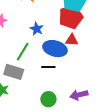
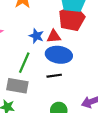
red triangle: (72, 40) -> (54, 36), moved

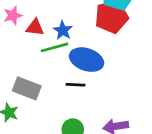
red triangle: (54, 36) -> (35, 27), moved
green line: (24, 63) -> (54, 47), moved, turned 40

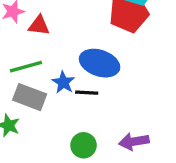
blue star: (63, 30) -> (63, 82), moved
green line: (54, 47) -> (26, 67), moved

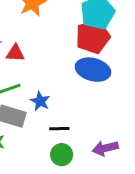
blue ellipse: (100, 63) -> (93, 70), moved
black line: (87, 93) -> (59, 129), moved

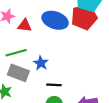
blue ellipse: (93, 70) -> (55, 20), moved

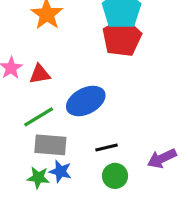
blue ellipse: (55, 20) -> (86, 101), moved, turned -30
blue star: (41, 63) -> (60, 171), moved

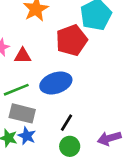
red pentagon: (122, 37) -> (72, 40), moved
black line: (106, 147) -> (66, 123), turned -54

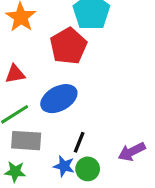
blue star: (27, 136) -> (64, 166), moved

